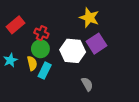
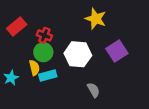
purple square: (96, 44) -> (117, 51), moved
cyan star: (10, 60) -> (11, 78), moved
cyan rectangle: (45, 71) -> (48, 76), turned 49

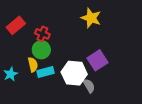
purple square: (117, 51) -> (97, 60), moved
white hexagon: (78, 54) -> (74, 73), moved

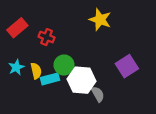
green circle: (41, 50) -> (64, 65), moved
purple square: (97, 60) -> (127, 66), moved
cyan star: (11, 74) -> (16, 67), moved

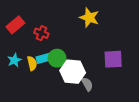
purple square: (127, 66) -> (113, 59), turned 30
cyan rectangle: (50, 79) -> (45, 58), moved

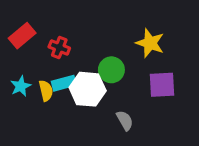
yellow star: (89, 18) -> (150, 43), moved
green circle: (57, 58) -> (111, 70), moved
white hexagon: (73, 72) -> (88, 89), moved

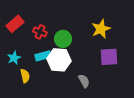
yellow star: (150, 43) -> (101, 29), turned 30
green circle: (111, 70) -> (63, 39), moved
yellow semicircle: (46, 91) -> (25, 76), moved

